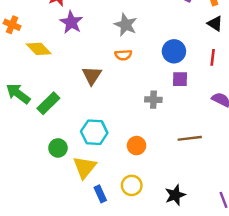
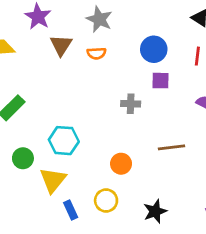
brown triangle: (92, 75) -> (61, 45), moved
orange circle: (137, 146) -> (121, 164), moved

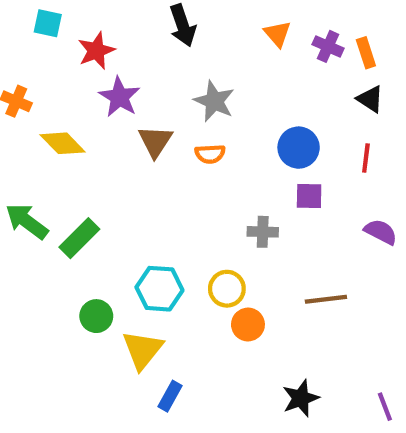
yellow circle: (106, 201) -> (227, 289), moved
blue rectangle: (71, 210) -> (170, 396), turned 54

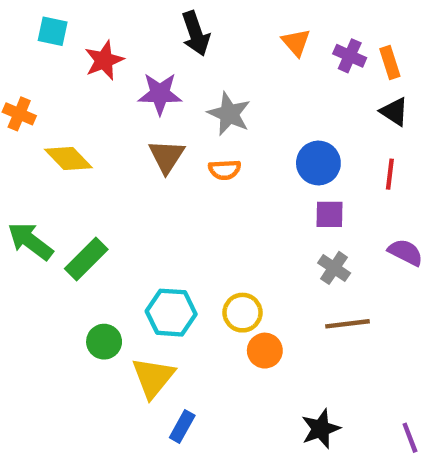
purple star: (119, 97) -> (160, 94), moved, turned -30
gray cross: (263, 232) -> (334, 268), moved, turned 32

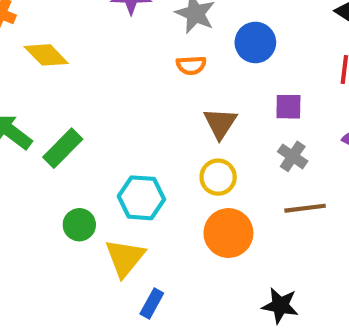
brown triangle: (167, 156) -> (220, 123), moved
blue circle: (318, 163) -> (255, 42), moved
yellow circle: (243, 313) -> (218, 177), moved
orange circle: (265, 351) -> (228, 233), size x1.5
black star: (321, 429) -> (280, 306), turned 30

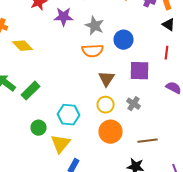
orange semicircle: (191, 65) -> (92, 51), size x1.5
purple square: (288, 107) -> (140, 71), size x1.5
gray cross: (293, 156) -> (134, 104), moved
brown line: (305, 208) -> (148, 141), moved

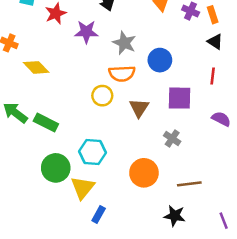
green rectangle: (30, 91) -> (46, 123), turned 72
yellow circle: (106, 105) -> (102, 96), moved
green circle: (38, 128) -> (56, 168), size x1.5

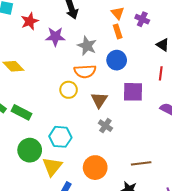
orange rectangle: (213, 15) -> (118, 31), moved
gray cross: (172, 138) -> (105, 126), moved
orange circle: (144, 173) -> (95, 168), moved

